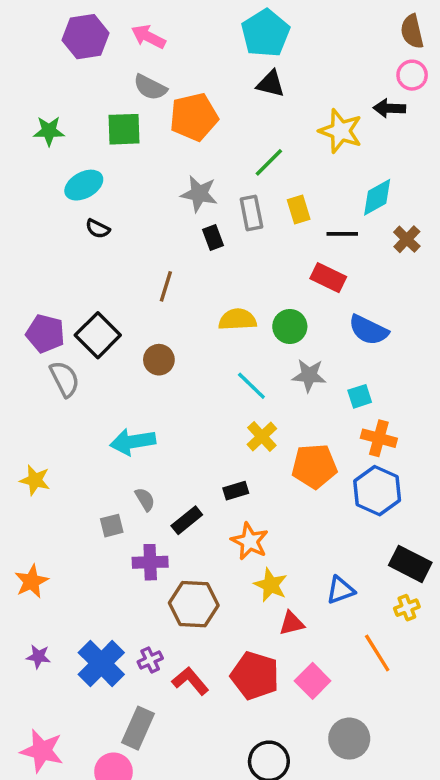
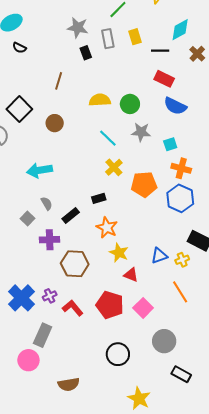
red rectangle: (328, 278) -> (164, 79), moved
gray square: (112, 526) -> (27, 219), turned -32
yellow cross: (407, 608) -> (182, 260), moved
red triangle: (292, 623) -> (131, 275), turned 35

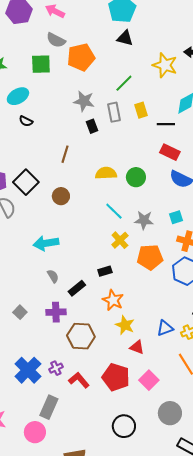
gray star: (141, 132) -> (144, 220), moved
gray square: (27, 219) -> (20, 312), moved

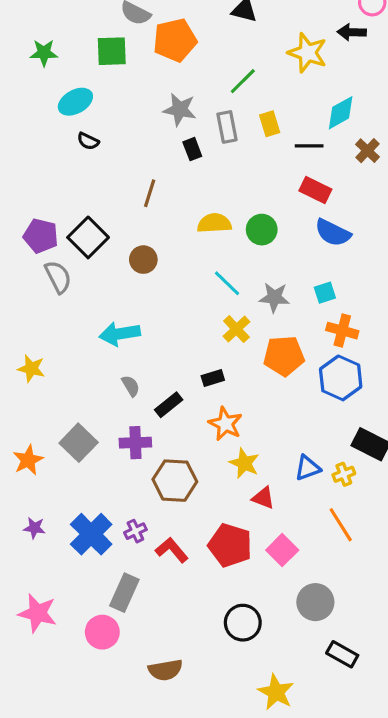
gray square: (20, 312) -> (79, 443), size x1.6

